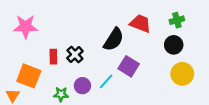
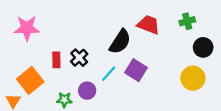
black circle: (174, 45) -> (203, 47), moved
orange square: (29, 76) -> (30, 80), turned 30
cyan line: (106, 81) -> (109, 74), moved

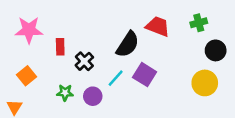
red rectangle: (56, 60) -> (60, 47), moved
orange square: (30, 80) -> (27, 76), moved, size x0.7
green star: (64, 100) -> (65, 93), moved

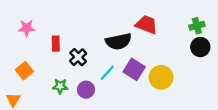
green cross: (199, 23) -> (197, 26), moved
pink star: (29, 30) -> (27, 28), size x0.7
black semicircle: (128, 44) -> (118, 41), turned 45
yellow circle: (205, 83) -> (161, 77), moved

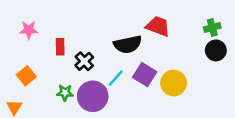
purple circle: (86, 90) -> (93, 96), size x1.6

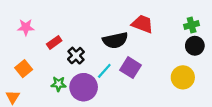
red rectangle: (60, 47) -> (54, 42), turned 56
yellow circle: (174, 83) -> (183, 77), moved

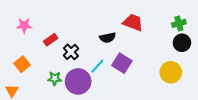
black semicircle: (115, 40) -> (108, 38), size x0.7

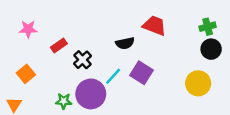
green star: (55, 78) -> (64, 101), moved

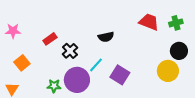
red trapezoid: (154, 26) -> (149, 22), moved
pink star: (28, 29) -> (13, 31), moved
black circle: (211, 49) -> (179, 51), moved
purple square: (141, 73) -> (120, 75), moved

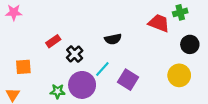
green cross: (176, 23) -> (180, 12), moved
pink star: (13, 31) -> (14, 12), moved
black circle: (179, 51) -> (190, 44), moved
orange square: (22, 63) -> (23, 67), turned 35

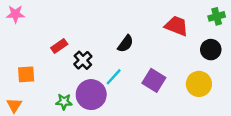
green cross: (180, 12) -> (217, 16), moved
black semicircle: (113, 39) -> (126, 44), turned -42
purple square: (128, 80) -> (154, 80), moved

